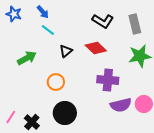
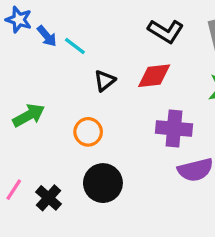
blue arrow: (43, 12) -> (47, 36), moved
red diamond: (96, 48) -> (154, 76), turned -50
green arrow: (27, 58) -> (29, 115), moved

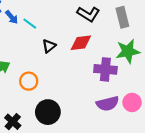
purple cross: (174, 129) -> (105, 69), moved
orange circle: (88, 132) -> (29, 81), moved

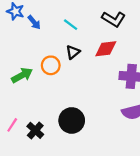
cyan line: (30, 24) -> (71, 25), moved
orange circle: (29, 81) -> (51, 65), moved

